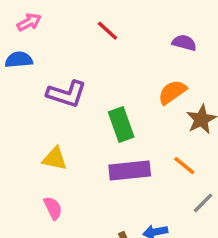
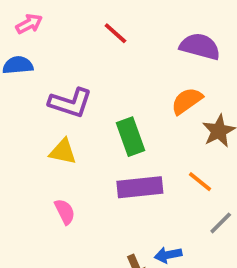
purple semicircle: (184, 43) -> (200, 46), size x1.5
yellow triangle: (55, 159) -> (63, 152), moved
pink semicircle: (53, 208) -> (65, 212), moved

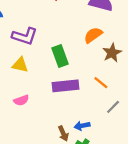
pink semicircle: (65, 212) -> (21, 100), turned 96

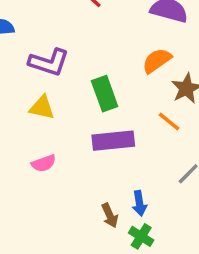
orange line: (101, 83) -> (169, 121), moved
blue arrow: (82, 126) -> (139, 203), turned -88

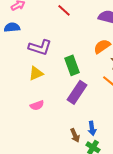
yellow triangle: (42, 108) -> (36, 73), turned -35
purple rectangle: (113, 141) -> (77, 92), turned -50

